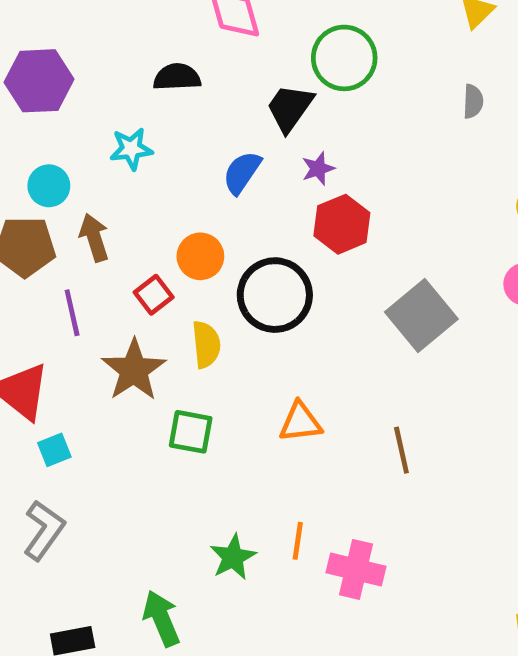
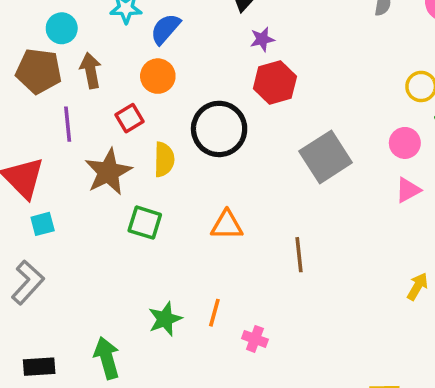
blue semicircle: (242, 172) -> (165, 29), moved
orange circle: (200, 256) -> (158, 76), moved
pink cross: (356, 569) -> (255, 339), size x0.6

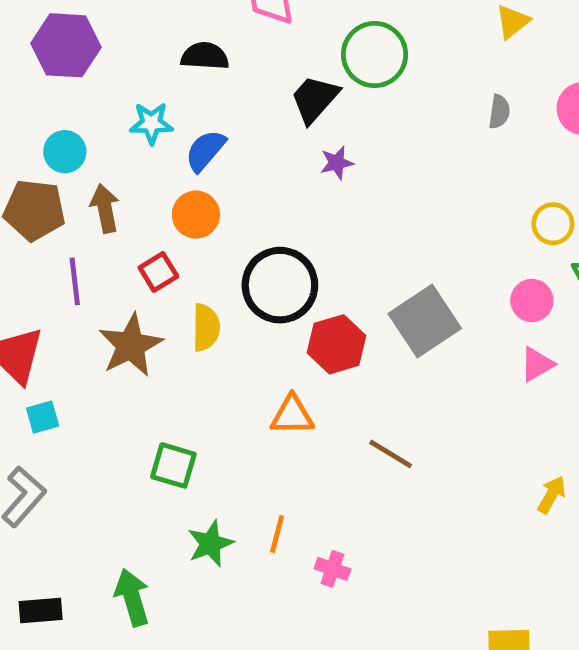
red hexagon: (275, 83) -> (337, 344), moved
green square: (145, 223) -> (173, 465), moved
brown line: (299, 255) -> (391, 454), turned -52

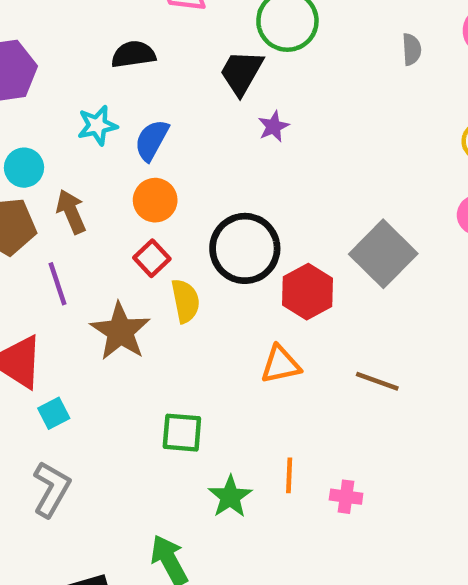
red square: (158, 272) -> (152, 258), moved

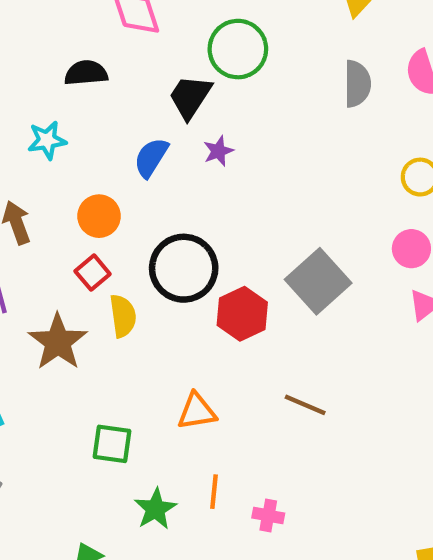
gray semicircle: (412, 49) -> (357, 84), size x1.5
blue semicircle: (152, 140) -> (151, 158), moved
orange triangle: (280, 364) -> (197, 411), moved

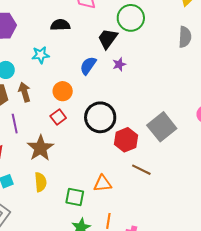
yellow semicircle: (123, 316) -> (40, 182), moved
brown line: (305, 405) -> (141, 170), moved
green square: (112, 444) -> (75, 197), moved

